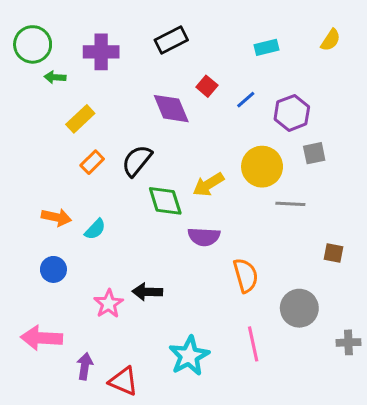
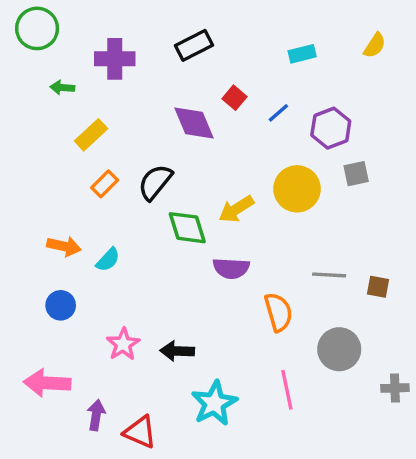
green circle: (33, 44) -> (37, 28), moved
gray line: (290, 204) -> (329, 275), moved
black arrow: (147, 292) -> (177, 351), moved

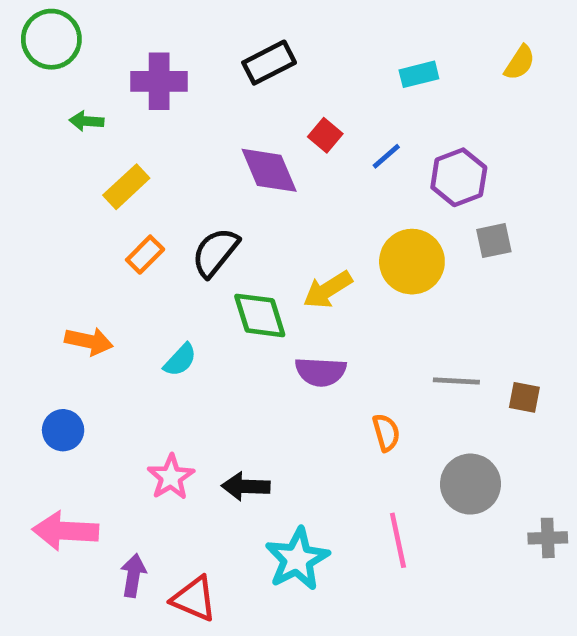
cyan semicircle: (108, 260) -> (180, 360), moved
blue circle: (61, 305) -> (63, 430), moved
orange semicircle: (278, 312) -> (386, 433), size x0.7

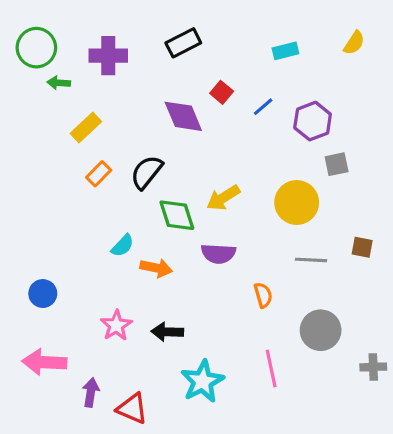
green circle: (51, 39) -> (36, 48), moved
yellow circle: (412, 262) -> (297, 203), moved
orange arrow: (89, 341) -> (156, 268), moved
brown square: (524, 397) -> (362, 247), moved

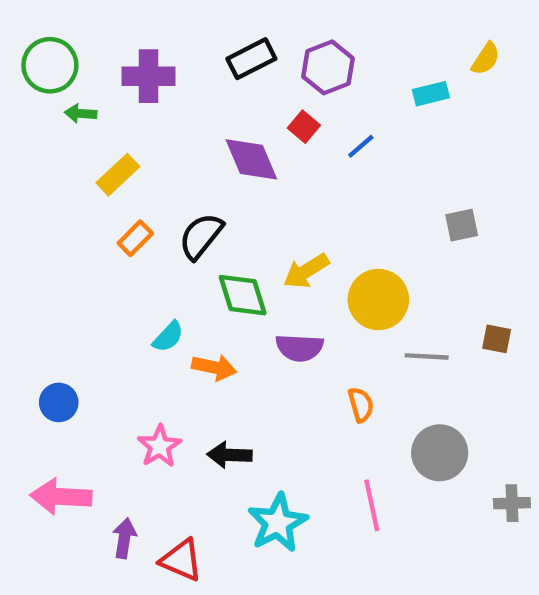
cyan rectangle: (285, 51) -> (431, 94), moved
purple hexagon: (313, 121) -> (328, 67), moved
yellow circle: (297, 203) -> (378, 300), moved

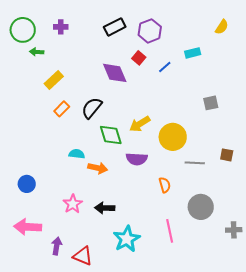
purple cross: (148, 76) -> (61, 27), moved, size x0.6
cyan rectangle: (431, 94) -> (193, 53), moved
cyan semicircle: (168, 337) -> (77, 154), turned -126

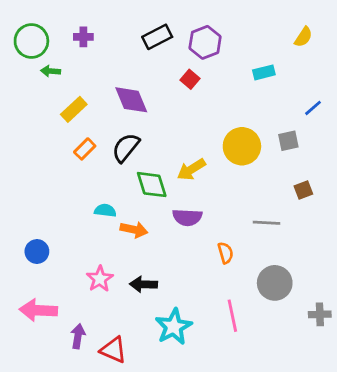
blue line: (165, 67) -> (313, 108), moved
purple diamond: (115, 73) -> (131, 100), moved
yellow circle: (173, 137) -> (242, 146), moved
brown square: (227, 155) -> (303, 190), moved, turned -32

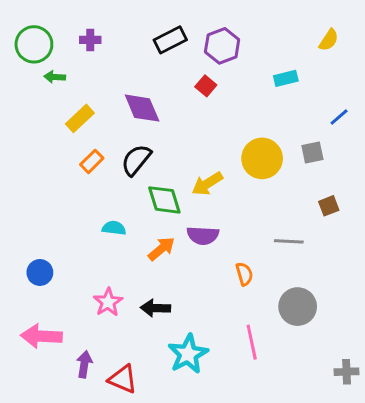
orange arrow: (134, 230) -> (161, 249), moved, turned -52
gray cross: (320, 314) -> (347, 372), moved

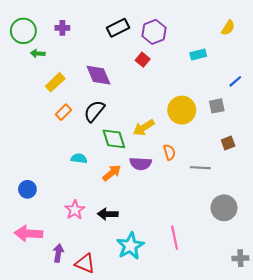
orange semicircle: (244, 274) -> (169, 152), moved
gray circle: (298, 307) -> (224, 208), moved

